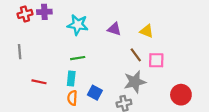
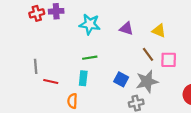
gray line: (20, 52) -> (36, 66), moved
blue square: (95, 93) -> (121, 79), moved
orange semicircle: (72, 98) -> (72, 101), moved

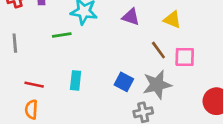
green line: (90, 58) -> (62, 35), moved
gray line: (36, 66) -> (15, 43), moved
orange semicircle: (72, 101) -> (31, 109), moved

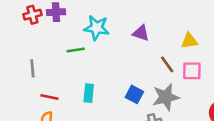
yellow triangle: (172, 20) -> (189, 41), moved, turned -30
gray line: (15, 43) -> (32, 68), moved

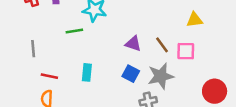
purple triangle: (141, 33) -> (133, 44), moved
yellow triangle: (189, 41) -> (195, 20), moved

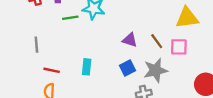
yellow triangle: (195, 20) -> (187, 18), size x1.5
green line: (74, 31) -> (70, 18), moved
blue square: (131, 74) -> (127, 68), turned 35

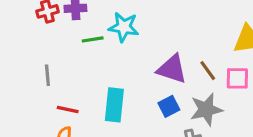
purple triangle: (130, 40) -> (172, 69), size x1.5
cyan rectangle: (87, 67) -> (114, 105), size x1.5

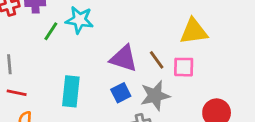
green line: (93, 39) -> (51, 31), turned -48
red line: (68, 109) -> (17, 93), moved

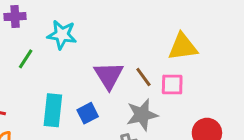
green line: (51, 31) -> (26, 59), moved
purple triangle: (124, 58) -> (109, 75), turned 40
blue square: (121, 93) -> (88, 113), moved

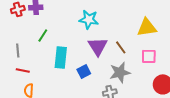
cyan star: (62, 35) -> (89, 19), moved
pink square: (172, 85) -> (149, 56), moved
cyan rectangle: (53, 110) -> (61, 57), moved

